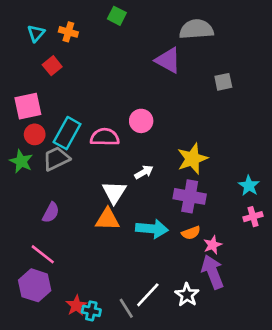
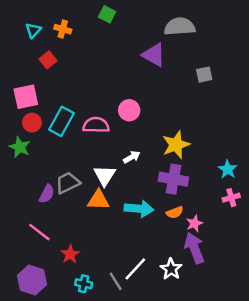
gray trapezoid: (56, 159) -> (68, 183), moved
purple hexagon: (35, 285) -> (32, 280), moved
red star: (76, 306) -> (70, 254), moved

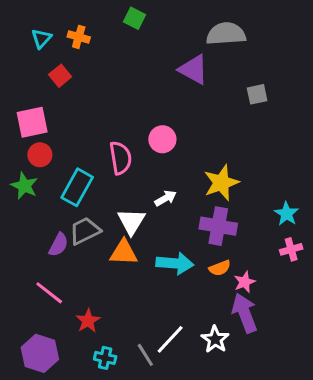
cyan rectangle: (62, 121) -> (77, 187), moved
pink semicircle: (96, 125) -> (121, 158), turned 80

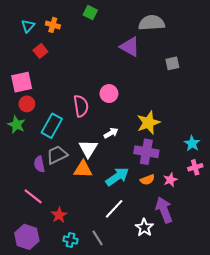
purple semicircle: (58, 245) -> (39, 164), turned 140
cyan arrow: (175, 263) -> (117, 177), turned -40
pink star: (245, 282) -> (170, 180), moved
white line: (170, 339) -> (114, 209), moved

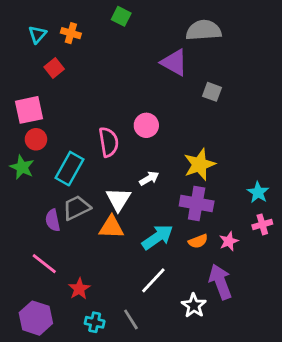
gray square: (172, 63) -> (212, 92), moved, turned 32

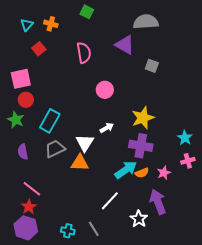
pink semicircle: (109, 142) -> (84, 53), moved
purple semicircle: (53, 220) -> (23, 152), moved
cyan arrow: (157, 237) -> (126, 170), moved
red star: (79, 289) -> (29, 207), moved

